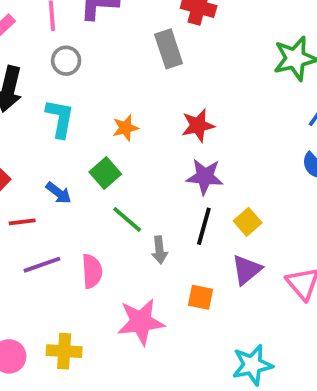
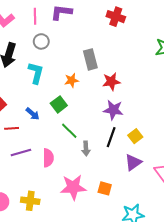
gray rectangle: (169, 49) -> (90, 59), moved
orange square: (201, 297) -> (105, 188), moved

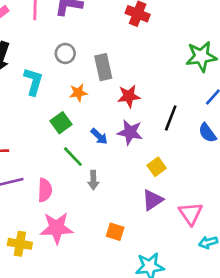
gray circle: (41, 41) -> (65, 53), moved
blue arrow: (33, 114) -> (99, 136), moved
black line: (111, 137) -> (171, 118), moved
pink star: (73, 187) -> (57, 228), moved

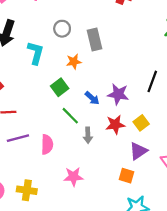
red star: (129, 96) -> (115, 125), moved
pink star: (57, 228) -> (73, 177), moved, size x0.7
orange square: (115, 232) -> (126, 176), moved

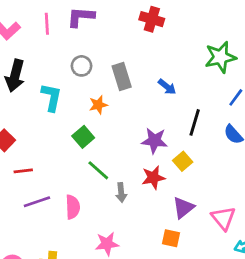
blue arrow: (92, 98) -> (167, 87), moved
yellow square: (141, 123) -> (183, 161), moved

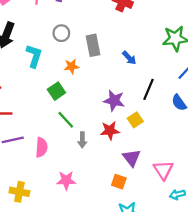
purple triangle: (183, 208) -> (132, 158), turned -36

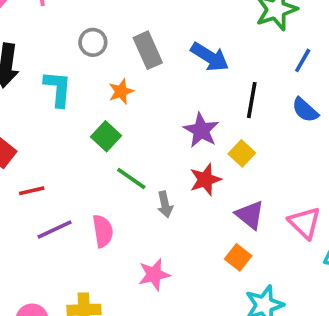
blue arrow: (129, 58) -> (210, 57), size x1.5
purple star: (114, 101) -> (201, 130), turned 30
orange square: (119, 182) -> (238, 257), turned 32

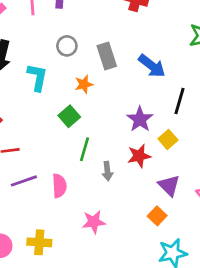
green line: (131, 178) -> (85, 149), turned 65

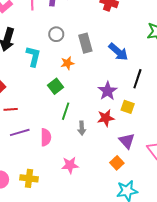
yellow square: (168, 139) -> (128, 107), turned -32

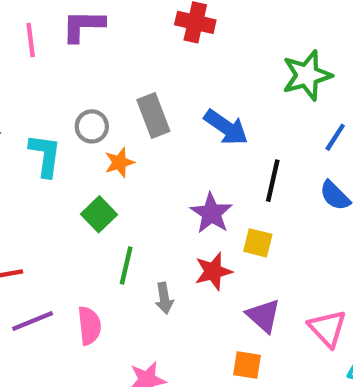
gray circle: (56, 34) -> (92, 126), moved
orange square: (117, 163) -> (247, 365), turned -32

